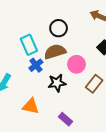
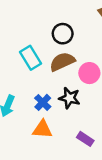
blue cross: (36, 65) -> (43, 102), moved
black star: (57, 83) -> (69, 98), turned 30

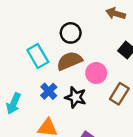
blue cross: (43, 102) -> (49, 91), moved

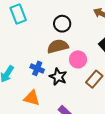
cyan rectangle: (38, 56) -> (18, 14), moved
blue cross: (49, 91) -> (37, 68), turned -32

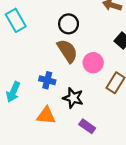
brown semicircle: (58, 46) -> (67, 51), turned 80
black star: (58, 77) -> (73, 98), moved

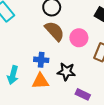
orange triangle: (46, 116) -> (40, 81), moved

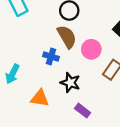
blue cross: (41, 60) -> (51, 56), moved
orange triangle: (40, 81) -> (40, 98), moved

